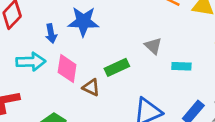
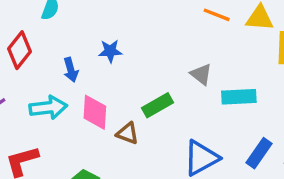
blue star: (83, 21) -> (110, 51), size x0.6
cyan rectangle: (181, 66) -> (239, 97), size x1.4

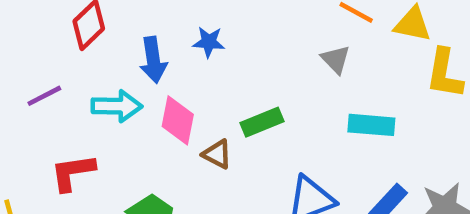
blue arrow: (71, 70) -> (153, 60), size x1.4
gray triangle: (201, 74) -> (336, 59), moved

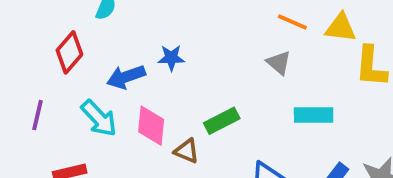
blue arrow: (153, 60) -> (126, 77), turned 84
purple line: (44, 96) -> (38, 115), turned -44
cyan arrow: (117, 106) -> (99, 118), turned 51

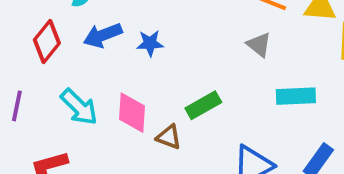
blue arrow: (126, 77) -> (103, 35), moved

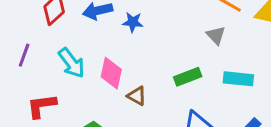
green rectangle: (203, 105) -> (188, 77), moved

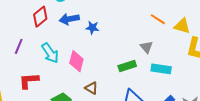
gray triangle: (216, 35) -> (147, 47), moved
brown triangle: (137, 96) -> (91, 88), moved

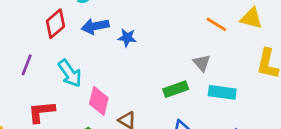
yellow triangle: (182, 26) -> (251, 18), moved
pink diamond: (76, 61) -> (99, 101), moved

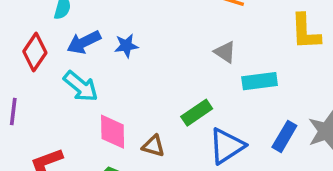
cyan arrow: (70, 73) -> (81, 86), moved
green rectangle: (176, 89) -> (197, 113), moved

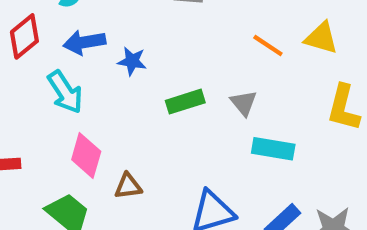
green rectangle: (197, 113) -> (185, 102), moved
brown triangle: (153, 146) -> (128, 186), turned -40

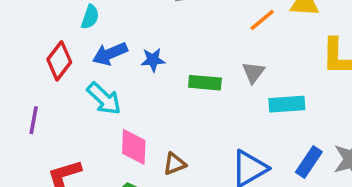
orange line: (268, 46) -> (262, 20), turned -60
green rectangle: (185, 102) -> (205, 83), turned 36
gray triangle: (244, 103) -> (253, 72), turned 30

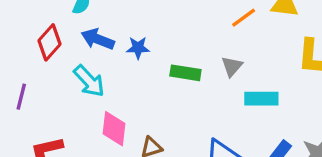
blue arrow: (110, 54) -> (98, 39), turned 40

